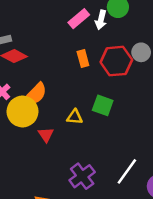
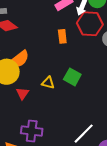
red hexagon: (116, 61) -> (90, 24), moved
purple cross: (82, 176) -> (32, 131), moved, turned 35

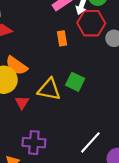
orange semicircle: (19, 59) -> (16, 66), turned 75
yellow triangle: (48, 83) -> (49, 89), size x1.6

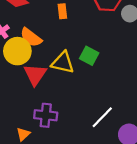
orange rectangle: (62, 38) -> (62, 11), moved
red triangle: (22, 102) -> (35, 75), size x1.6

